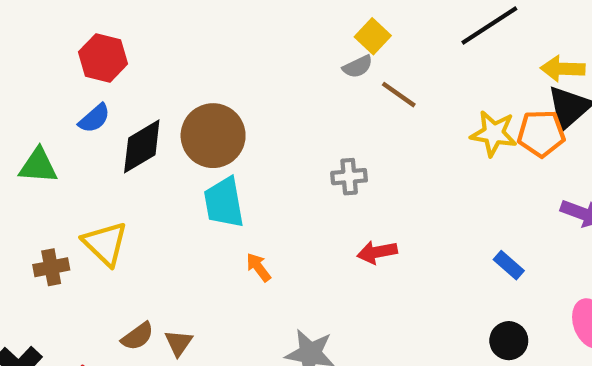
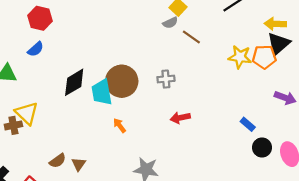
brown circle: (213, 136) -> (122, 81), moved
black diamond: (142, 146) -> (74, 82), moved
yellow triangle: (105, 244) -> (27, 113), moved
black circle: (509, 341) -> (262, 148), moved

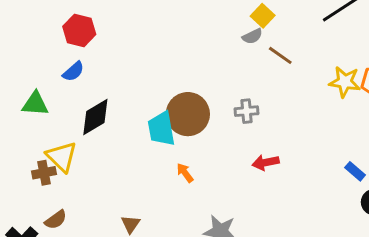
black diamond: (74, 82) -> (95, 117), moved
brown semicircle: (58, 161) -> (56, 220), moved

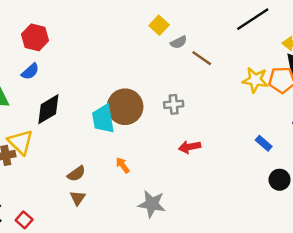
yellow square: (263, 16) -> (159, 25), moved
blue rectangle: (355, 171) -> (264, 143), moved
orange arrow: (185, 173) -> (123, 165), moved
brown semicircle: (56, 220) -> (76, 174), moved

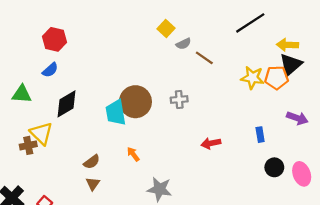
blue rectangle: (264, 143) -> (260, 135), turned 40
red arrow: (190, 147) -> (211, 143), moved

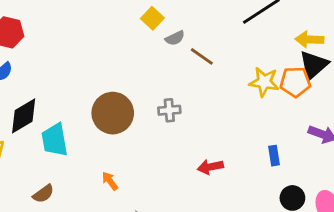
cyan trapezoid: (116, 113) -> (55, 140), moved
brown semicircle: (92, 162) -> (43, 194), moved

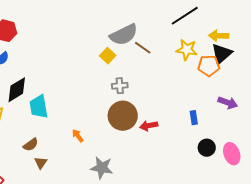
yellow square: (152, 18) -> (108, 56), moved
gray semicircle: (175, 38) -> (124, 35), size x2.0
yellow star: (264, 82) -> (187, 50), moved
brown circle: (113, 113) -> (123, 116), moved

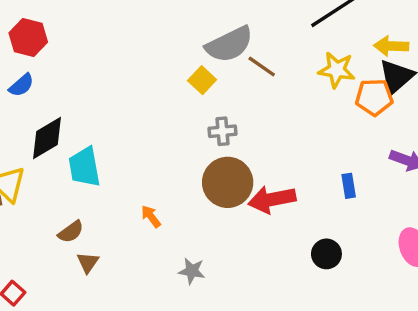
red arrow: (149, 126) -> (272, 199), size x1.5
black circle: (207, 148) -> (326, 254), moved
gray star: (102, 168) -> (192, 271), size x0.7

